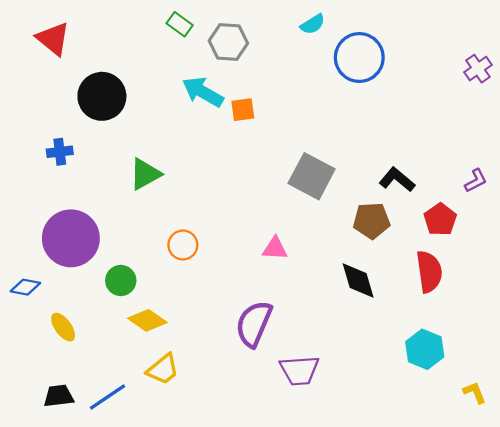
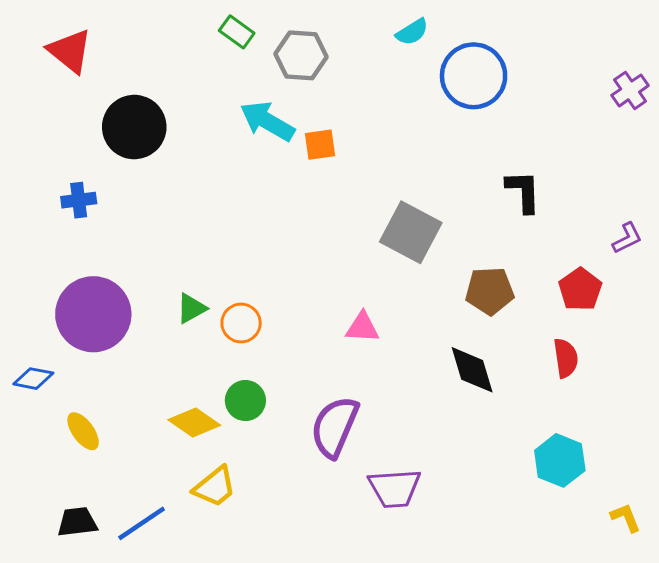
green triangle: (145, 174) -> (191, 308), moved, size x0.7
black L-shape: (397, 180) -> (523, 191), moved, turned 48
red semicircle: (429, 272) -> (566, 358), size x0.7
green circle: (121, 280) -> (245, 401), moved

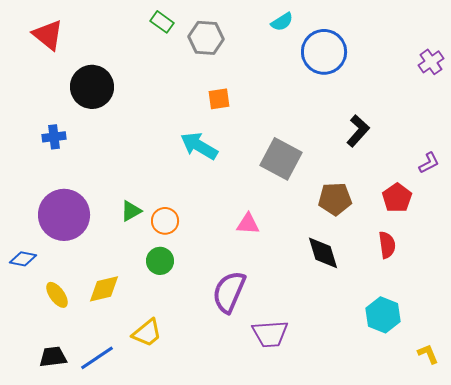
cyan arrow: (267, 121) -> (199, 146), moved
black L-shape: (523, 191) -> (358, 131), turned 44
green circle: (245, 401) -> (160, 261), moved
yellow diamond: (194, 422) -> (104, 289), moved, turned -48

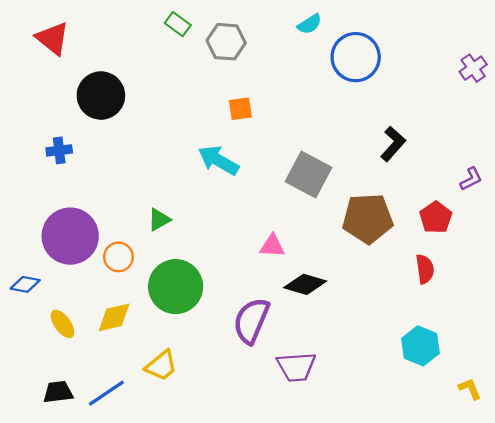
brown pentagon: (335, 199) -> (368, 219), size x1.4
green triangle: (131, 211) -> (159, 220), moved
orange circle: (165, 221) -> (118, 257), moved
black diamond: (323, 253) -> (305, 284), moved, turned -57
green circle: (160, 261) -> (176, 287), size x1.8

